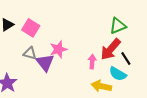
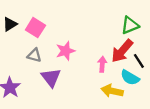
purple triangle: (45, 63) -> (51, 78), moved

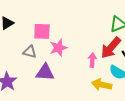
pink square: (35, 28) -> (42, 31), moved, turned -30
purple triangle: (51, 78) -> (45, 72), turned -48

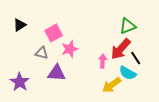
pink square: (42, 31) -> (54, 33), turned -30
yellow arrow: (102, 85) -> (112, 85), turned -48

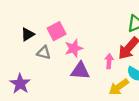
black triangle: (20, 25) -> (28, 34), moved
purple triangle: (57, 73) -> (80, 71), moved

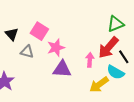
pink square: (57, 31) -> (39, 31), turned -30
black triangle: (28, 34) -> (12, 34), turned -40

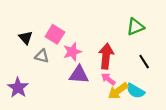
red arrow: (108, 48) -> (106, 56), moved, turned 145
pink arrow: (90, 60) -> (108, 79), moved, turned -56
cyan semicircle: (116, 72) -> (135, 91), moved

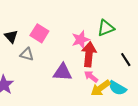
green triangle: (135, 27) -> (106, 28), moved
pink star: (72, 52) -> (81, 40), moved

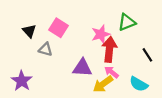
yellow arrow: (101, 88) -> (103, 84), moved

